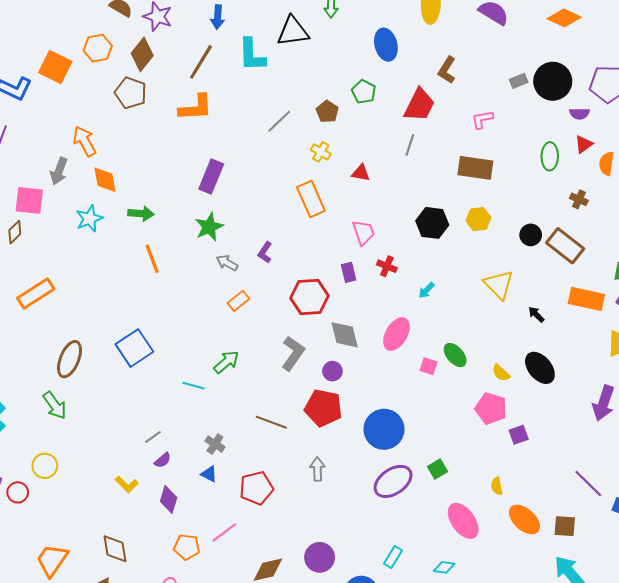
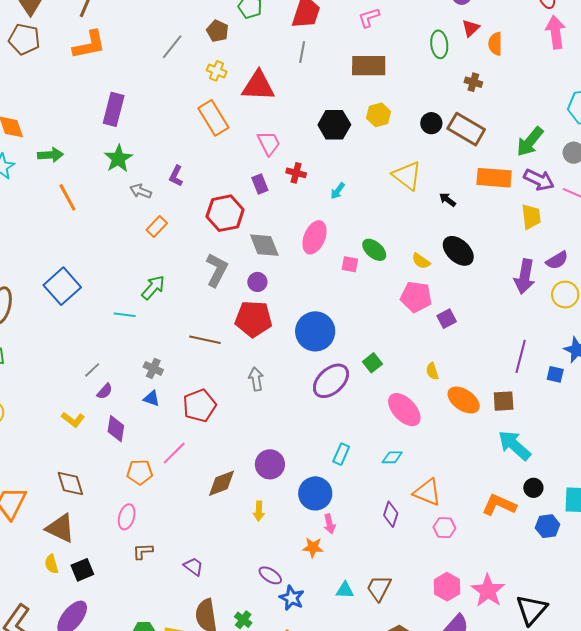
red triangle: (361, 173) -> (258, 86), size x1.8
purple line: (588, 483) -> (521, 356), turned 68

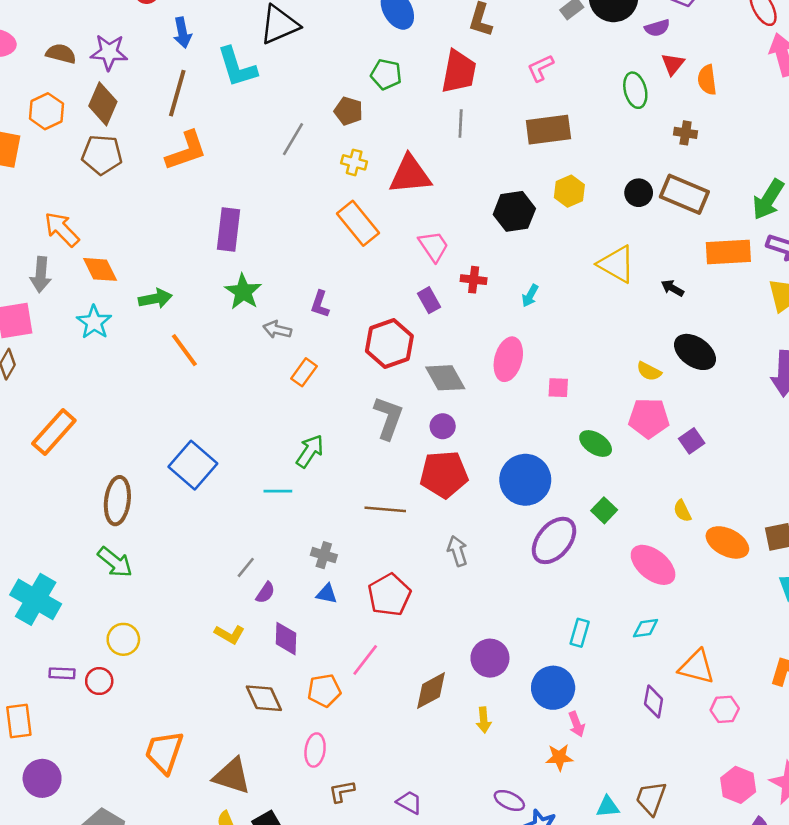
green ellipse: (374, 250) -> (596, 443), moved
brown diamond: (70, 483) -> (264, 698), moved

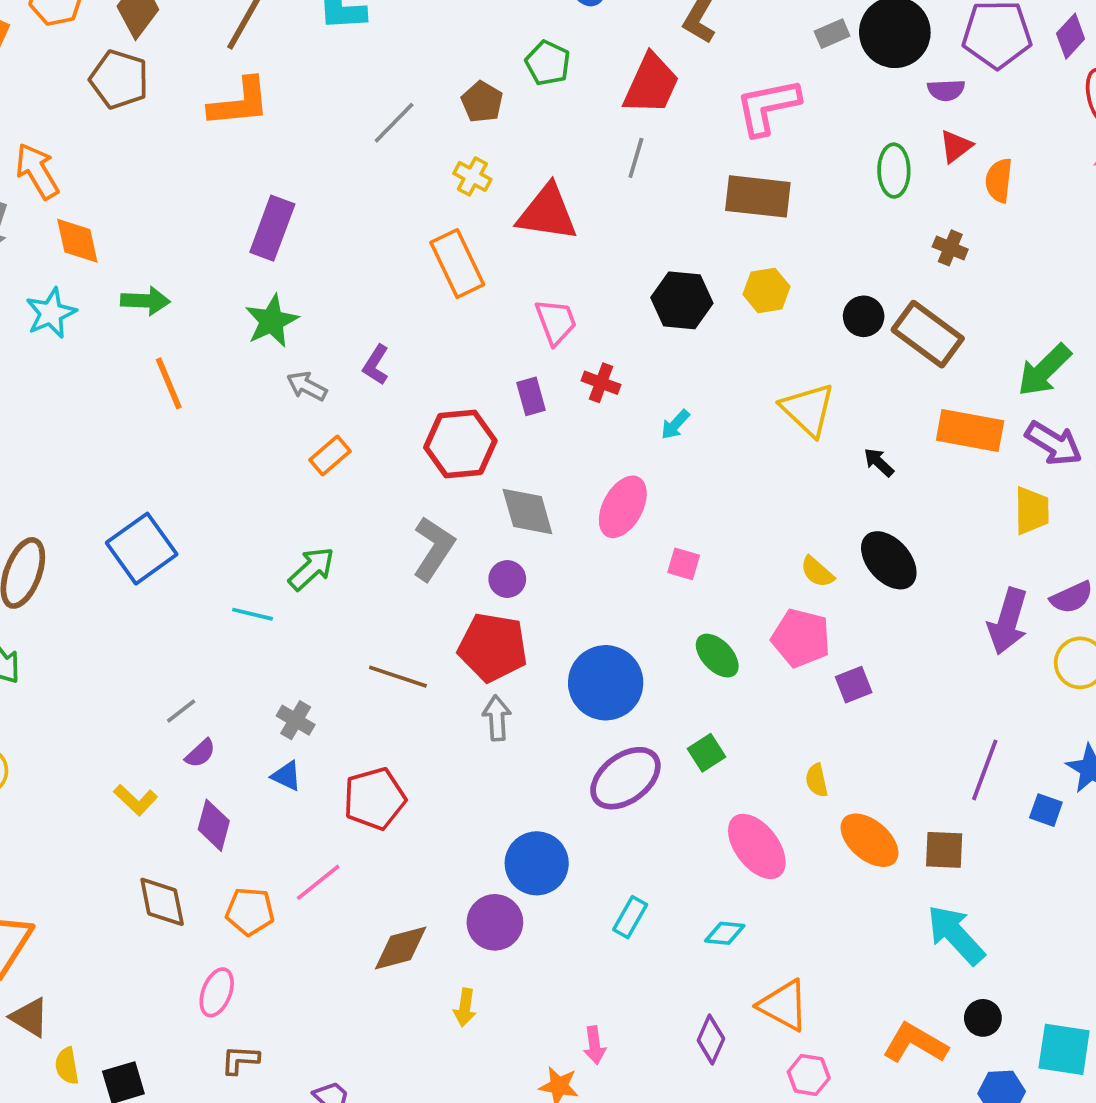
pink L-shape: (540, 68) -> (768, 107), size x1.6
gray arrow: (457, 551) -> (497, 718), moved
blue circle: (553, 688) -> (537, 863), moved
brown triangle: (232, 776) -> (30, 1017), moved, size x0.7

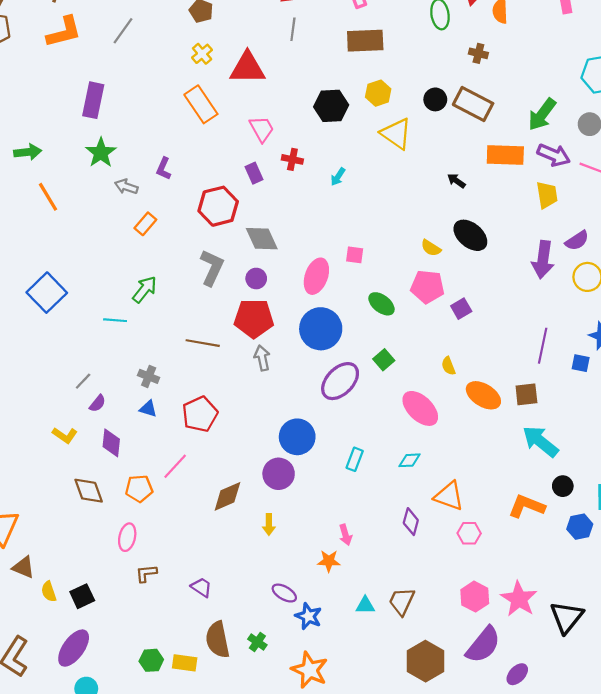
gray line: (394, 123) -> (123, 31), moved
yellow cross: (472, 176) -> (202, 54), turned 30
yellow triangle: (808, 410) -> (396, 134), moved
pink ellipse: (623, 507) -> (316, 276), moved

